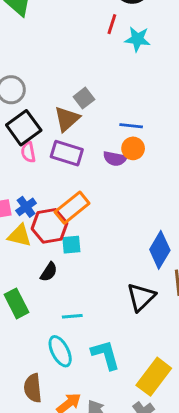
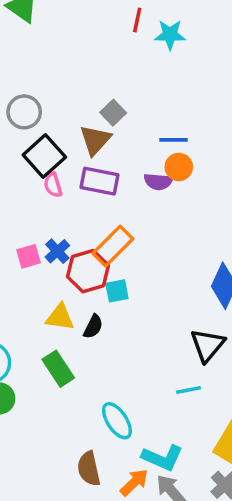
yellow triangle: (20, 236) -> (60, 317), moved
cyan line: (72, 316) -> (188, 390), moved
cyan L-shape: (106, 355) -> (162, 458), moved, turned 136

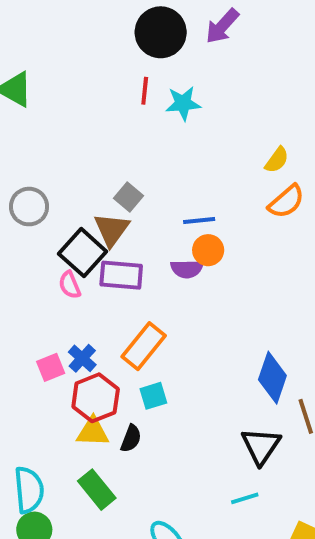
black square: (44, 156) -> (83, 253), moved
red hexagon: (88, 271) -> (96, 398), moved

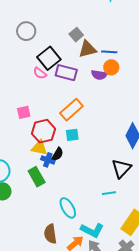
brown triangle: (112, 230) -> (87, 49), moved, turned 30
pink semicircle: (70, 285) -> (40, 73), turned -40
blue cross: (82, 358) -> (48, 160), moved, turned -32

